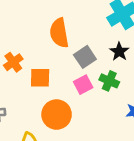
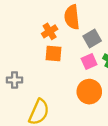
orange cross: (13, 62) -> (50, 31), moved
orange circle: (57, 115) -> (89, 92), moved

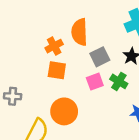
orange circle: (89, 92) -> (64, 111), moved

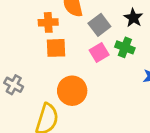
orange cross: (54, 46) -> (48, 22), turned 36
gray cross: (13, 96) -> (14, 85), turned 36

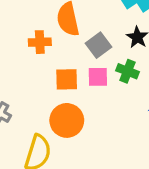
orange square: (56, 48) -> (67, 79), moved
pink square: (99, 52) -> (98, 77), turned 30

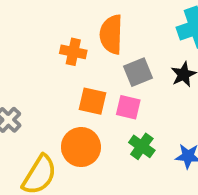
green cross: (127, 71) -> (142, 146), moved

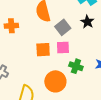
orange cross: (73, 52) -> (11, 26), moved
orange circle: (81, 147) -> (55, 81), moved

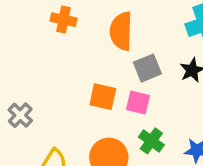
orange cross: (11, 26) -> (63, 20), moved

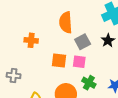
orange cross: (63, 20) -> (31, 40), moved
gray cross: (20, 115) -> (14, 76), turned -32

